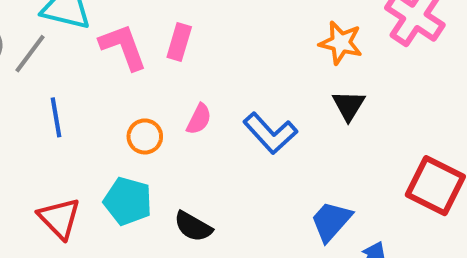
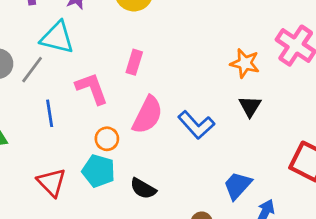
pink L-shape: (123, 47) -> (92, 88), moved
pink semicircle: (199, 119) -> (147, 115), size x1.8
orange circle: (145, 136) -> (107, 139), moved

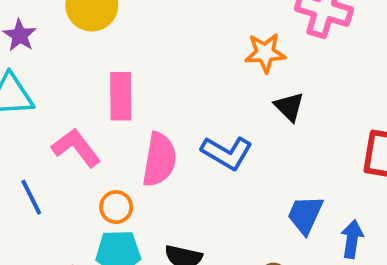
pink rectangle: (134, 62) -> (121, 96), size x1.4

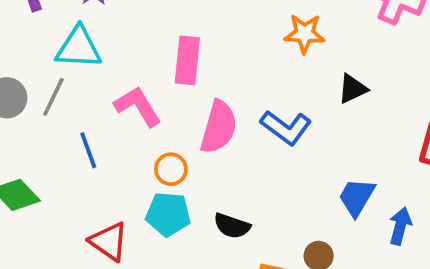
orange star: (265, 53) -> (305, 34), moved
black triangle: (289, 107) -> (352, 89), turned 44

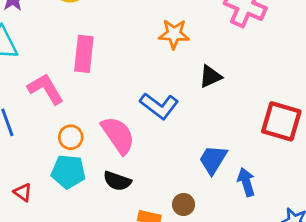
pink semicircle: (219, 127) -> (118, 135), moved, turned -51
blue arrow: (400, 226) -> (246, 182), turned -32
red triangle: (109, 242) -> (23, 192), size x0.6

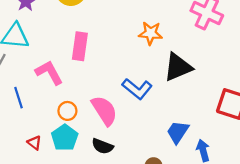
black triangle: (210, 76) -> (178, 67), size x1.6
cyan pentagon: (68, 172) -> (65, 138), turned 30
red triangle: (23, 192) -> (34, 143), moved

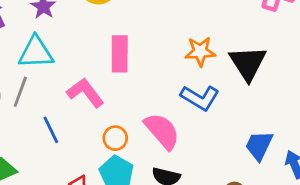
orange star: (151, 33) -> (200, 52), moved
black triangle: (178, 67) -> (248, 63), turned -32

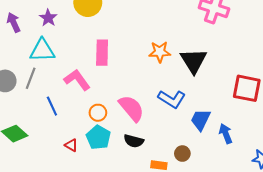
blue L-shape: (200, 98) -> (172, 99), moved

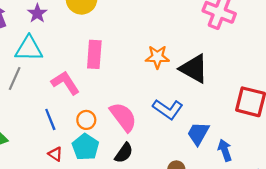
black triangle: (194, 61) -> (194, 69), turned -32
blue line: (52, 106) -> (50, 119), moved
black semicircle: (134, 141) -> (124, 153), turned -72

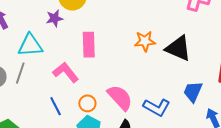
purple star: (37, 13) -> (55, 18), moved, turned 30
blue L-shape: (168, 109) -> (157, 107), moved
blue trapezoid: (198, 134) -> (193, 92), moved

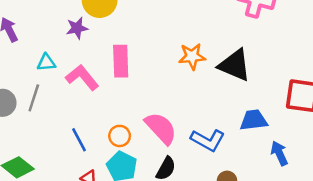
cyan triangle: (30, 45) -> (46, 62), size x0.6
pink L-shape: (66, 72) -> (82, 77), moved
blue trapezoid: (193, 92) -> (254, 120), turned 60

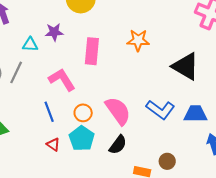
purple star: (77, 28) -> (54, 32), moved
orange star: (192, 56) -> (138, 40), moved
pink L-shape: (82, 77) -> (62, 80), moved
blue L-shape: (208, 140) -> (160, 110), moved

